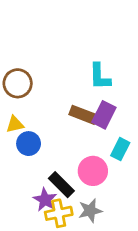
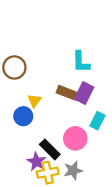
yellow triangle: (15, 124) -> (34, 101), moved, turned -40

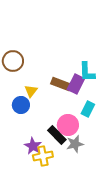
cyan L-shape: (81, 62) -> (87, 72), moved
black rectangle: (50, 149) -> (57, 135), moved
gray star: (73, 170) -> (75, 144), moved

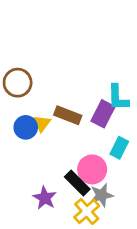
brown rectangle: (61, 84) -> (68, 115), moved
blue circle: (21, 105) -> (26, 127), moved
yellow cross: (43, 156) -> (87, 211), moved, turned -30

